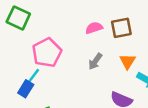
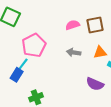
gray arrow: (95, 61) -> (74, 52), turned 64
orange triangle: (128, 61) -> (100, 52), turned 48

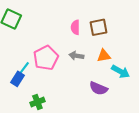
pink semicircle: (73, 25) -> (75, 27), turned -72
pink pentagon: (34, 45) -> (46, 58), moved

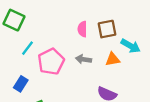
cyan line: (24, 68) -> (27, 48), moved
cyan arrow: (121, 72) -> (131, 46), moved

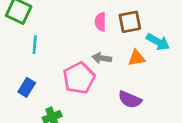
cyan line: (27, 48) -> (35, 45), turned -32
pink pentagon: (51, 62) -> (79, 78), moved

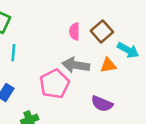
brown square: (130, 22) -> (102, 31), turned -30
gray arrow: (102, 58) -> (76, 65), size x1.5

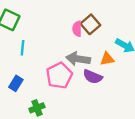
brown square: (102, 31) -> (90, 24), moved
purple semicircle: (102, 104) -> (93, 77), moved

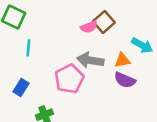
pink semicircle: (77, 29) -> (89, 27), turned -112
purple semicircle: (93, 77) -> (125, 80), moved

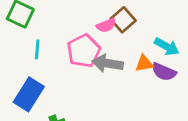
pink pentagon: (69, 79) -> (84, 51), moved
purple semicircle: (125, 80) -> (164, 72), moved
blue rectangle: (21, 87) -> (29, 94), size x1.6

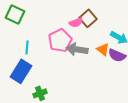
cyan line: (37, 49) -> (27, 47), moved
orange triangle: (144, 63) -> (103, 49), turned 48

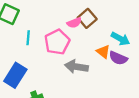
cyan line: (27, 47) -> (28, 38), moved
gray arrow: (77, 49) -> (76, 67), moved

